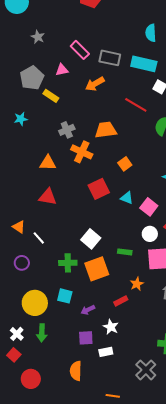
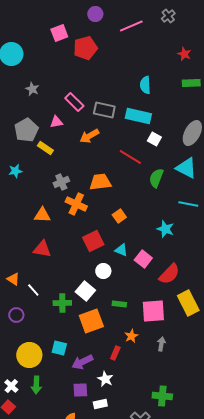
white circle: (150, 234) -> (103, 271), moved
green cross: (68, 263) -> (62, 303), moved
red rectangle: (121, 301) -> (115, 353), turned -40
purple arrow: (88, 310) -> (82, 362), size x1.5

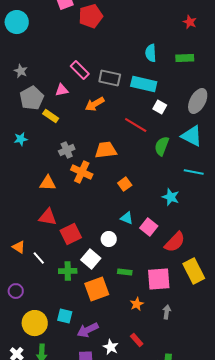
green rectangle: (191, 83) -> (185, 58), moved
gray star: (32, 89) -> (21, 71), moved
red square: (93, 241) -> (71, 234), moved
purple circle: (16, 315) -> (16, 291), moved
red rectangle: (115, 353) -> (137, 340), moved, turned -64

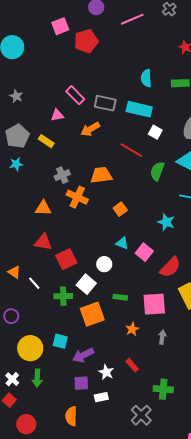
gray pentagon: (32, 98) -> (17, 136), moved

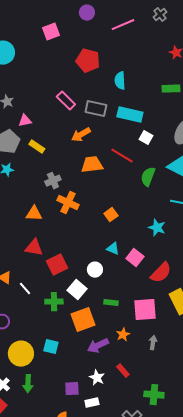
red pentagon: (86, 41) -> (88, 61), moved, turned 30
cyan semicircle: (146, 78) -> (120, 81), moved
pink triangle: (57, 115) -> (25, 121), moved
orange trapezoid: (101, 175) -> (92, 165), moved
purple arrow: (83, 355) -> (98, 346), moved

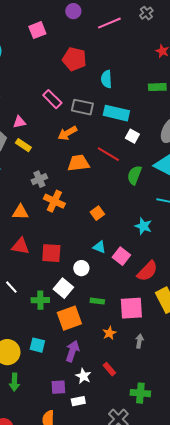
pink triangle: (25, 121) -> (19, 122), moved
red square: (57, 265) -> (51, 253), moved, turned 30
purple arrow: (98, 346) -> (72, 351), moved, turned 135

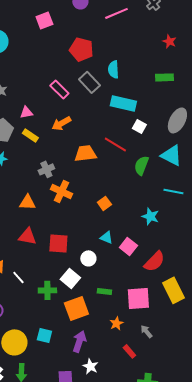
gray rectangle: (82, 107) -> (89, 82), moved, turned 35
orange arrow: (67, 133) -> (61, 123), moved
gray arrow: (139, 341) -> (146, 331), turned -48
red rectangle: (109, 369) -> (129, 351), moved

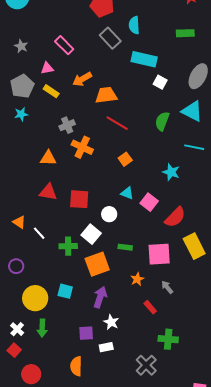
pink rectangle: (59, 89) -> (64, 45), moved
red line: (115, 144) -> (117, 123), moved
orange trapezoid: (85, 153) -> (106, 95), moved

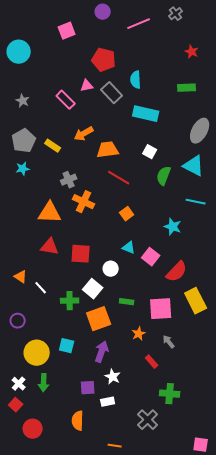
pink triangle: (47, 68) -> (87, 86), moved
white square: (160, 82) -> (150, 152), moved
orange triangle: (48, 158) -> (50, 213), size x1.4

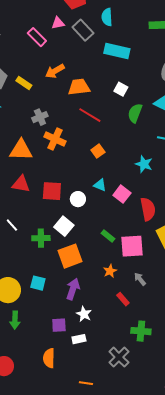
white circle: (111, 269) -> (78, 199), moved
red semicircle: (177, 272) -> (148, 209), turned -55
green rectangle: (127, 302) -> (108, 236), moved, turned 32

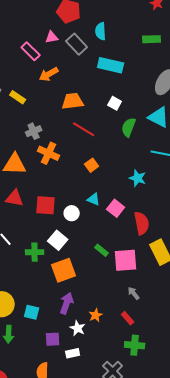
orange arrow: (55, 71) -> (49, 74), moved
orange star: (110, 271) -> (96, 315), moved
cyan square: (38, 283) -> (32, 312), moved
red rectangle: (123, 299) -> (128, 318), moved

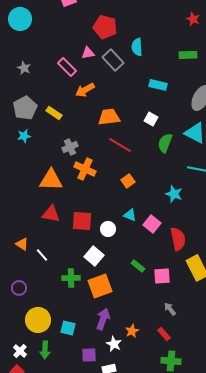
cyan rectangle: (111, 65) -> (158, 85), moved, size x0.7
green cross: (35, 252) -> (71, 278), moved
pink square: (126, 260) -> (162, 276), size x0.7

